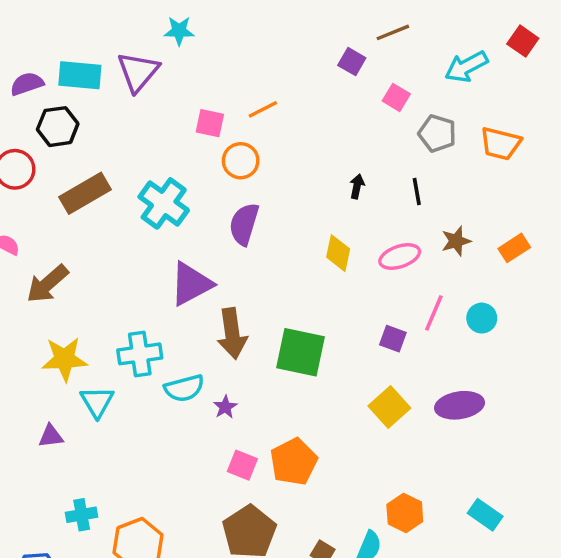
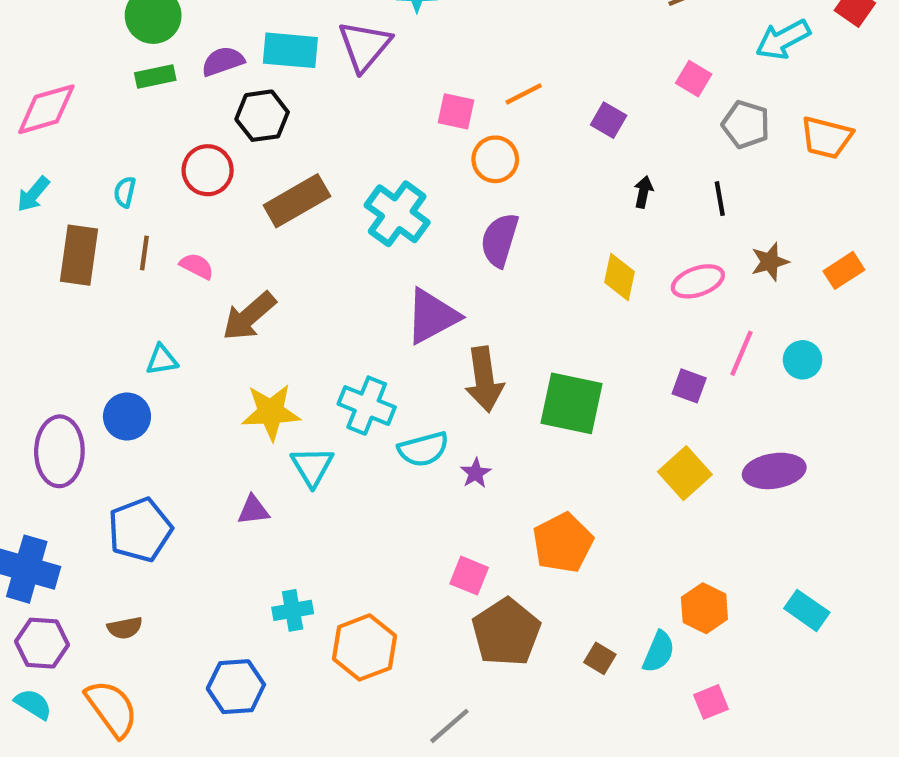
purple square: (352, 62) -> (609, 120), moved
cyan cross: (140, 354) -> (367, 406), turned 30
pink square: (242, 465) -> (469, 576), moved

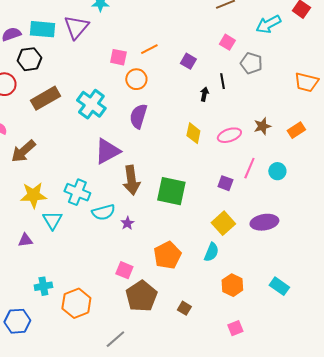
orange trapezoid: (826, 138) -> (306, 82), moved
black line: (720, 199) -> (222, 81), moved
cyan semicircle: (659, 652) -> (211, 252), moved

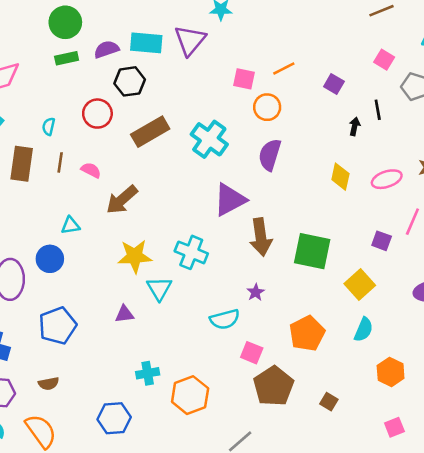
cyan semicircle: (103, 212) -> (225, 319), moved
yellow square: (223, 223) -> (360, 285), moved

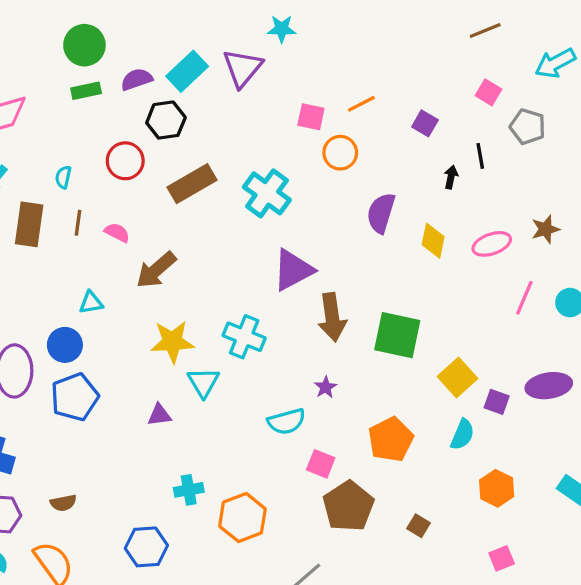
cyan rectangle: (146, 43) -> (187, 71), turned -48
purple semicircle: (270, 155) -> (381, 213), moved
purple square: (382, 241) -> (497, 402), moved
blue pentagon: (58, 326) -> (75, 397), moved

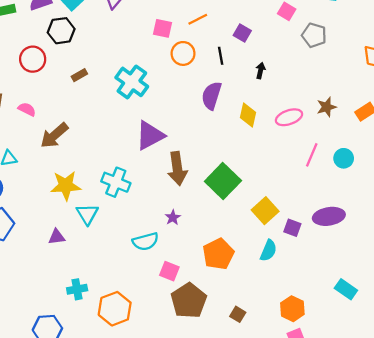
black line: (480, 156) -> (221, 56), moved
brown rectangle: (192, 184) -> (79, 75), size x0.5
green square: (397, 335) -> (223, 181), turned 32
orange hexagon: (497, 488) -> (292, 309), moved

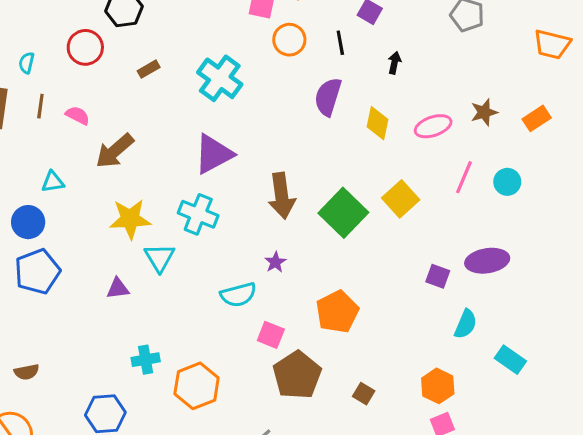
purple triangle: (150, 135) -> (214, 154), moved
yellow square: (265, 211) -> (401, 199), moved
cyan semicircle: (268, 251) -> (466, 324), moved

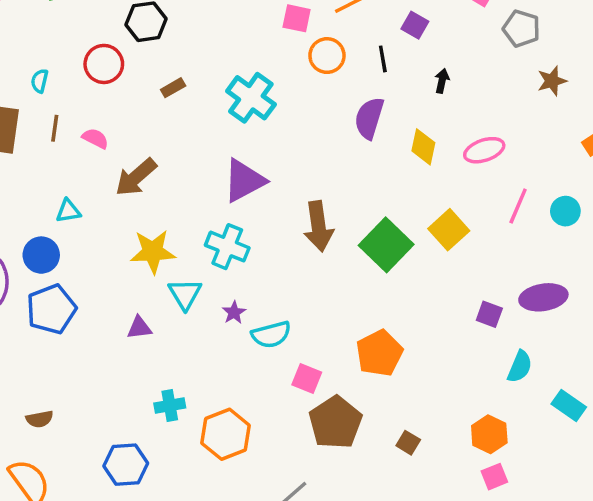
brown star: (484, 112) -> (552, 81), moved
purple star: (275, 262) -> (234, 313), moved

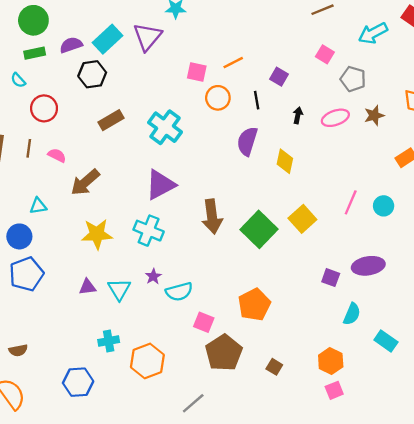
red circle: (104, 64) -> (44, 108), moved
cyan semicircle: (40, 81) -> (18, 80), moved, turned -56
brown rectangle: (173, 88) -> (111, 120), size x1.5
pink ellipse: (484, 150) -> (335, 118), moved
cyan triangle: (185, 294) -> (119, 289), moved

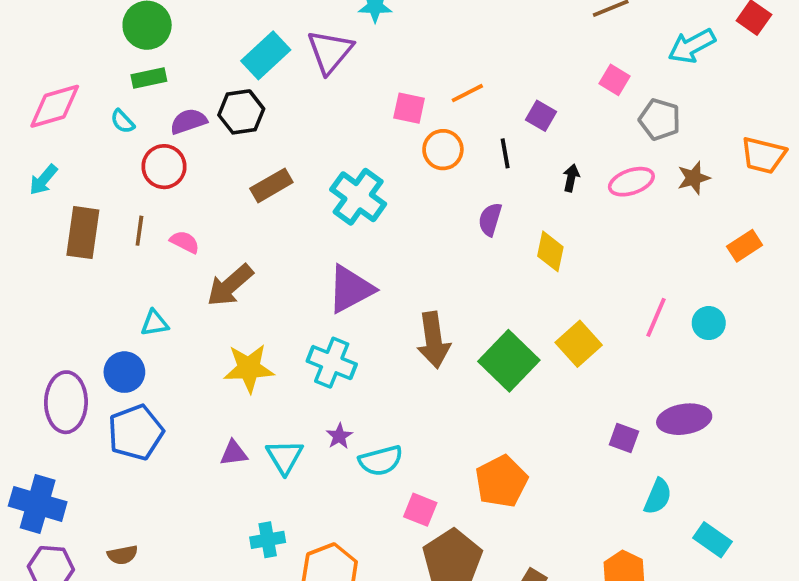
purple semicircle: (71, 45) -> (188, 121), moved
purple semicircle: (247, 141) -> (490, 219), size x0.7

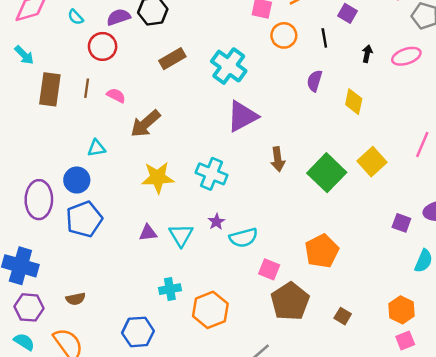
cyan arrow: (43, 180) -> (24, 55), turned -85
purple triangle: (351, 289) -> (242, 116), moved
brown arrow: (434, 340) -> (278, 159), size x0.7

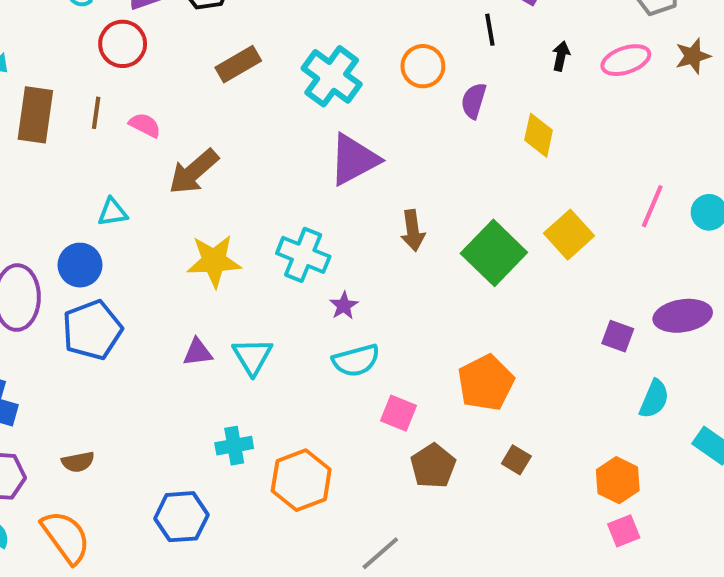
orange circle: (284, 35) -> (423, 66), moved
purple star: (216, 222) -> (344, 306), moved
brown pentagon: (290, 301) -> (433, 466), size x0.7
brown square: (343, 316) -> (516, 460), moved

